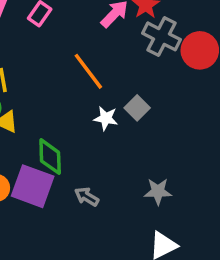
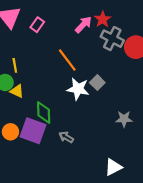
white star: (106, 118) -> (78, 89), size x1.5
gray star: (158, 191) -> (124, 119), moved

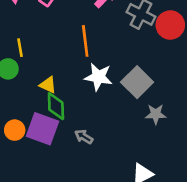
orange line: (67, 60) -> (85, 41), turned 30
gray square: (97, 83) -> (137, 82), moved, size x1.6
yellow triangle: (17, 91) -> (48, 85), moved

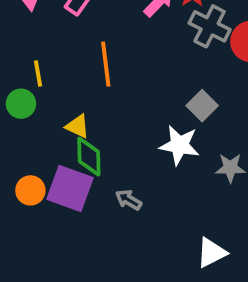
orange line: (85, 41) -> (106, 64), moved
white star: (98, 77) -> (179, 145), moved
gray square: (137, 82) -> (202, 106), moved, size x0.7

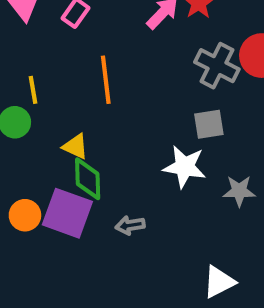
gray cross: (210, 26) -> (217, 66), moved
gray square: (202, 106) -> (209, 124), turned 36
gray arrow: (128, 200) -> (130, 225), turned -40

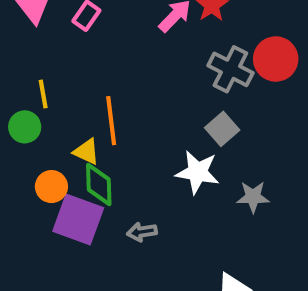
orange line: (106, 80) -> (111, 121), moved
gray square: (209, 124) -> (222, 129), turned -32
orange circle: (25, 215) -> (51, 187), moved

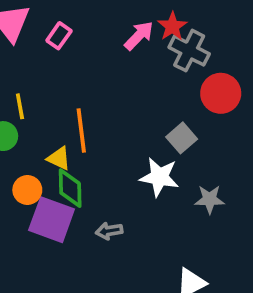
red circle: (276, 59) -> (221, 93), moved
gray cross: (230, 69) -> (189, 51), moved

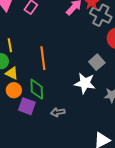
yellow triangle: (59, 158) -> (12, 73), moved
purple square: (52, 220) -> (27, 106), size x0.7

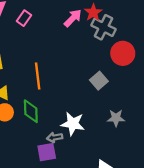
white star: (85, 83) -> (73, 124), moved
purple square: (27, 106) -> (47, 152), moved, turned -30

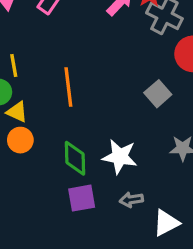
green diamond: (31, 111) -> (75, 158), moved
gray arrow: (55, 137) -> (131, 200), moved

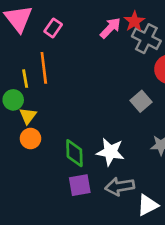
orange line: (68, 87) -> (44, 68), moved
yellow triangle: (17, 112) -> (28, 116), turned 42
gray arrow: (131, 200) -> (120, 186), size x1.5

